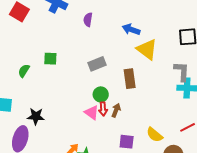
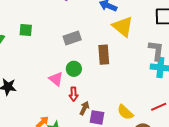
red arrow: (103, 109) -> (74, 94), moved
brown arrow: (116, 110) -> (84, 108), moved
pink triangle: (92, 113) -> (56, 79), moved

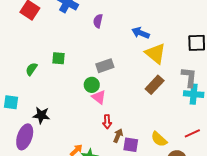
brown rectangle: (104, 55) -> (155, 85), moved, turned 48
green circle: (74, 69) -> (92, 85), moved
pink triangle: (56, 79) -> (99, 97), moved

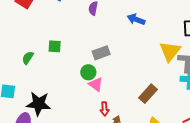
yellow triangle: (155, 54) -> (170, 51), moved, turned 30
brown rectangle: (155, 85) -> (148, 94), moved
black star: (41, 115) -> (39, 104), size x1.4

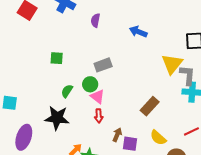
green semicircle: (28, 58) -> (67, 91), moved
black star: (39, 104) -> (57, 118), moved
red arrow: (104, 109) -> (99, 116), moved

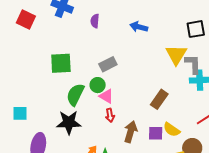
green square: (57, 58) -> (61, 63), size x1.6
green semicircle: (67, 91) -> (75, 95), size x1.6
brown arrow: (117, 135) -> (131, 132), size x1.5
purple square: (130, 144) -> (156, 133), moved

